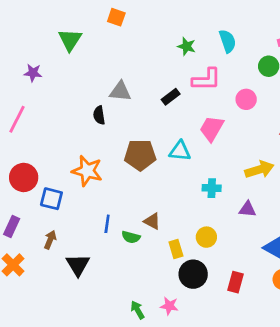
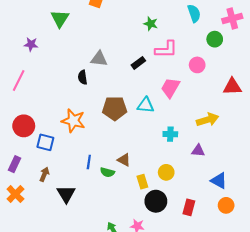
cyan semicircle: (228, 41) -> (194, 13), moved

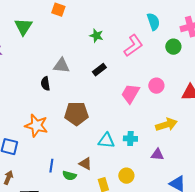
green star: (151, 24) -> (96, 36), moved
pink L-shape: (166, 49) -> (133, 46), moved, turned -35
pink circle: (197, 65) -> (156, 86), moved
cyan triangle: (146, 105) -> (106, 141), moved

